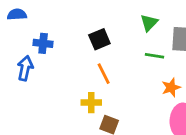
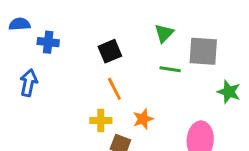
blue cross: (43, 43) -> (48, 42), moved
orange star: (171, 87) -> (143, 119), moved

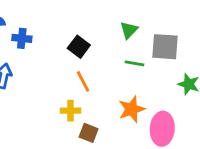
black square: (110, 51) -> (79, 47), turned -30
orange star: (143, 119) -> (132, 109), moved, size x1.4

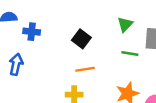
orange line: (83, 81) -> (85, 69), turned -72

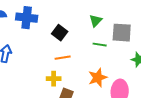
blue cross: (32, 32) -> (27, 18), moved, size x1.5

